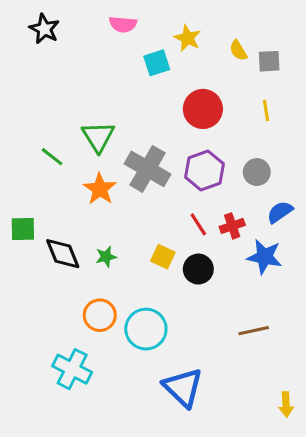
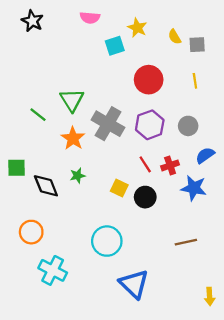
green star: (106, 257) -> (77, 176), moved
orange circle: (100, 315) -> (31, 232), moved

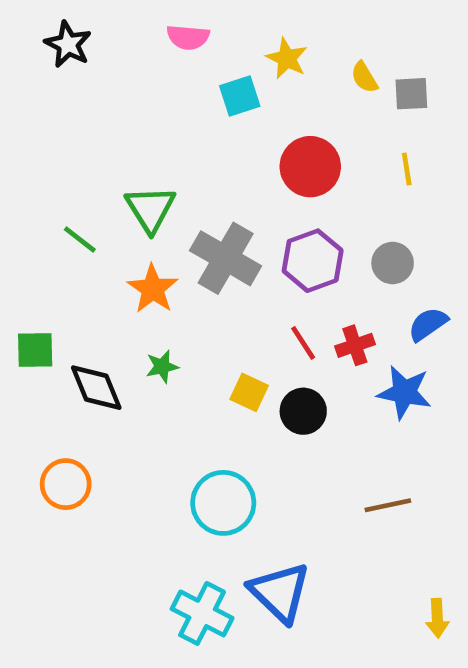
cyan cross: (53, 270) -> (202, 613), moved

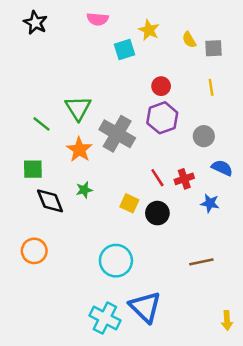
red circle: (310, 167) -> (161, 86), size x0.6
purple hexagon: (313, 261) -> (162, 118), moved
blue semicircle: (428, 324) -> (222, 168), turned 60
green square: (35, 350) -> (33, 169), moved
blue star: (404, 392) -> (210, 203), size x0.7

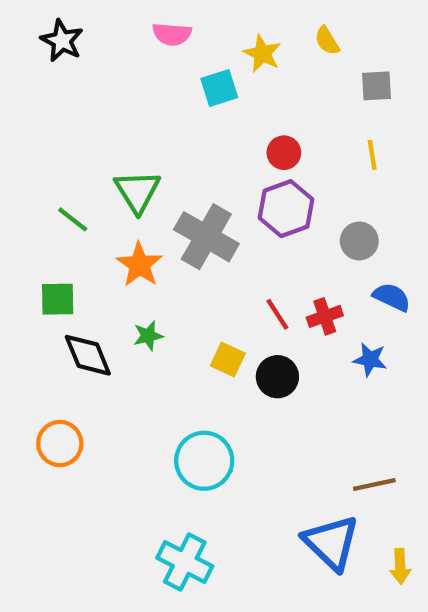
yellow semicircle: (189, 40) -> (327, 41), moved
brown line: (201, 262) -> (374, 484), moved
blue triangle: (145, 307) -> (331, 543), moved

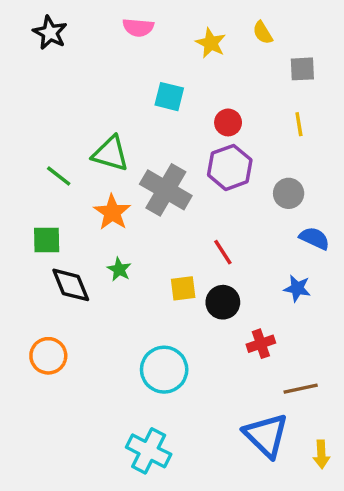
cyan square: (219, 88) -> (169, 97), moved, turned 32
green triangle: (137, 191) -> (111, 154), turned -42
red cross: (325, 316) -> (261, 344), moved
green star: (148, 336) -> (119, 269), turned -30
yellow square: (228, 359) -> (183, 288), turned -32

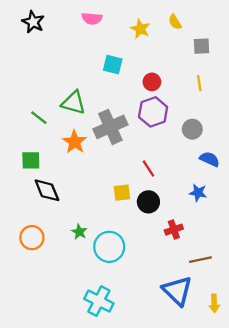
gray cross: (166, 190) -> (110, 127), turned 36
green star: (119, 269) -> (79, 232), moved

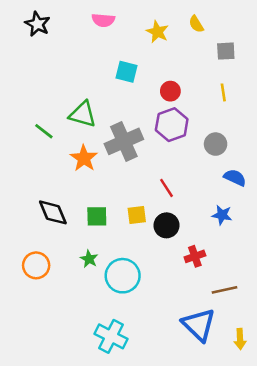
green square: (31, 160) -> (97, 216), moved

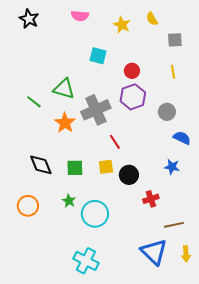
red line: (166, 188) -> (115, 142), moved
yellow arrow: (240, 339) -> (186, 254), moved

